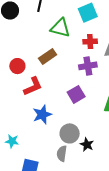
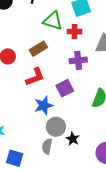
red cross: (90, 42) -> (75, 32), moved
red L-shape: (33, 86) -> (35, 77), moved
blue star: (42, 114) -> (44, 105), moved

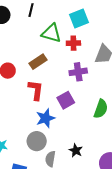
red L-shape: (35, 77) -> (36, 90), turned -60
gray circle: (56, 127) -> (37, 141), moved

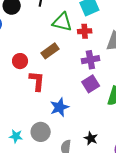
red L-shape: (36, 90) -> (37, 81), moved
purple square: (66, 100) -> (91, 84), moved
gray circle: (37, 141) -> (41, 132), moved

